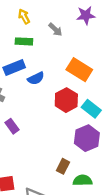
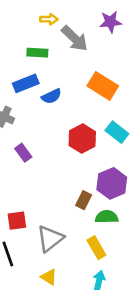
yellow arrow: (24, 16) -> (49, 19), moved, turned 120
gray arrow: (55, 30) -> (75, 38), size x1.6
red hexagon: (66, 100) -> (82, 139), moved
purple hexagon: (87, 138) -> (112, 183), moved

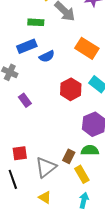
brown rectangle: (84, 200) -> (69, 156), moved

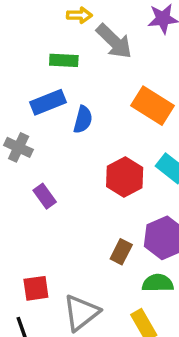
blue semicircle: (47, 56) -> (83, 120), turned -49
brown rectangle: (69, 156) -> (121, 252), moved

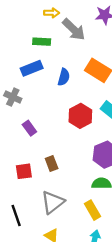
blue semicircle: (83, 120) -> (64, 77), moved
brown rectangle: (121, 252) -> (52, 164), moved, turned -48
red square: (36, 288) -> (24, 171), moved

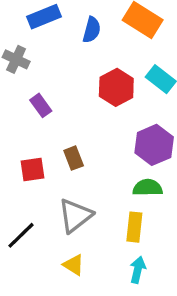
yellow rectangle: (93, 210) -> (134, 227), turned 36
black line: (16, 216) -> (21, 235), turned 65

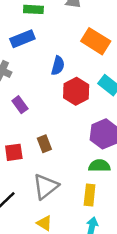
blue semicircle: (92, 30) -> (58, 66), moved

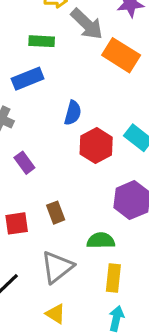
orange rectangle: (96, 41) -> (121, 55), moved
green semicircle: (99, 166) -> (101, 241), moved

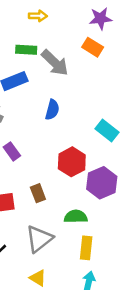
gray arrow: (87, 24) -> (55, 63), moved
orange rectangle: (121, 55) -> (93, 47), moved, size x0.7
red hexagon: (96, 146) -> (72, 162), moved

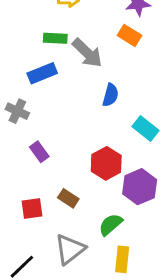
blue semicircle: (52, 110) -> (111, 95), moved
brown rectangle: (38, 193) -> (68, 198), turned -36
green semicircle: (76, 217) -> (111, 225), turned -40

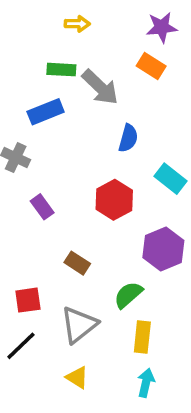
red hexagon: (106, 163) -> (114, 200), moved
red square: (32, 209) -> (28, 300), moved

